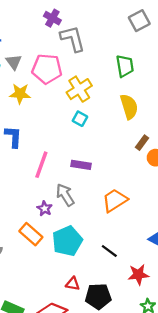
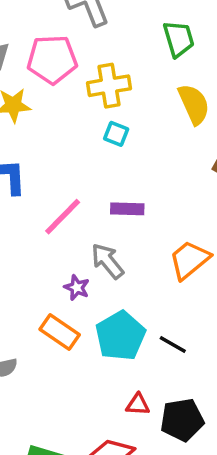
yellow cross: (79, 89) -> (109, 86), turned 30
pink line: (41, 165) -> (63, 217), turned 32
black line: (109, 251) -> (173, 344), moved

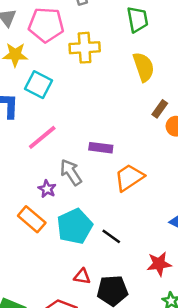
cyan square: (116, 134) -> (38, 85), moved, size x1.5
purple rectangle: (127, 209) -> (101, 148), moved

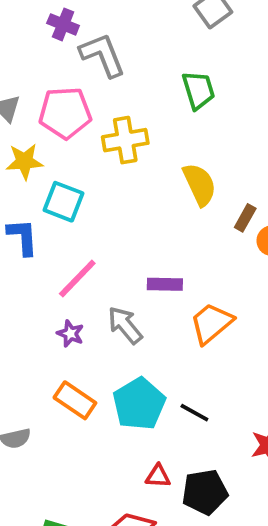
yellow semicircle: (144, 67) -> (200, 184), moved
purple star: (47, 189) -> (70, 334), moved

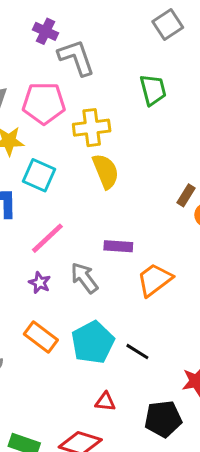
yellow semicircle: (200, 184) -> (106, 171), moved
black pentagon: (205, 492) -> (163, 419), moved

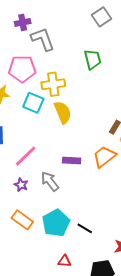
purple cross: (45, 31) -> (23, 22), turned -35
cyan square: (39, 175) -> (33, 103), moved
orange trapezoid: (155, 280) -> (104, 157), moved

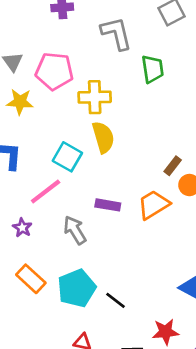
gray L-shape: (43, 39) -> (116, 33), moved
cyan square: (33, 103) -> (67, 157), moved
purple star: (21, 185) -> (22, 228), moved

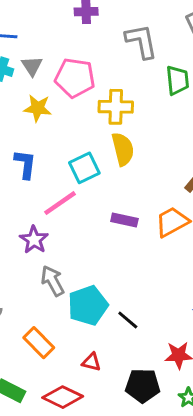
cyan square: (67, 157) -> (84, 168), turned 32
purple star: (22, 228) -> (34, 240), size x1.4
gray arrow: (75, 230) -> (53, 281), moved
orange rectangle: (31, 279) -> (39, 343), moved

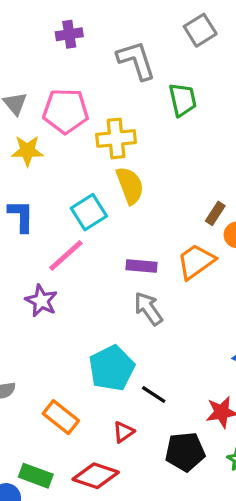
gray arrow: (53, 281) -> (148, 309), moved
black line: (128, 320) -> (154, 395), moved
red triangle: (91, 362) -> (124, 432), turned -42

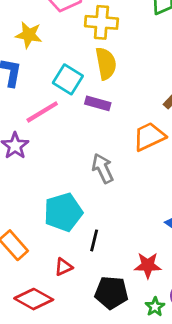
yellow star: (27, 151) -> (29, 35), moved
cyan square: (89, 212) -> (68, 79), turned -36
purple rectangle: (141, 266) -> (98, 103), moved
black line: (154, 395) -> (94, 240), turned 60

